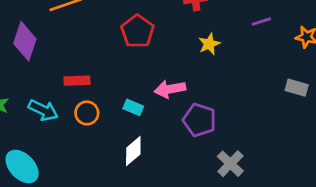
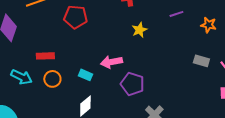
red pentagon: (137, 31) -> (75, 17), moved, turned -30

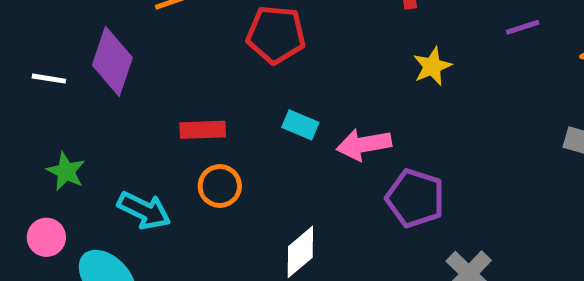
cyan rectangle: (85, 75) -> (300, 125), moved
cyan arrow: (21, 77) -> (144, 210), moved

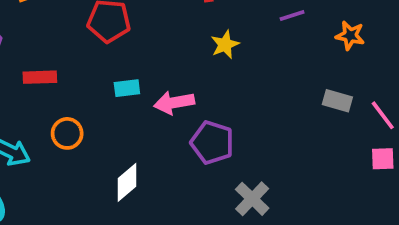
cyan rectangle: (300, 125) -> (127, 88), turned -30
red rectangle: (203, 130) -> (40, 77), moved

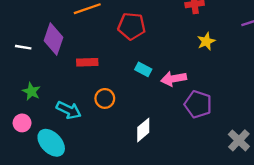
cyan rectangle: (127, 88) -> (143, 69), turned 35
gray cross: (252, 199) -> (239, 140), moved

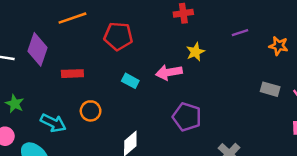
pink arrow: (174, 79) -> (169, 72), moved

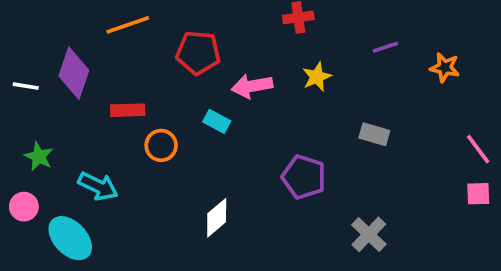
pink arrow: (169, 72) -> (252, 86), moved
gray rectangle: (270, 89) -> (374, 134), moved
orange circle: (91, 111) -> (161, 145), moved

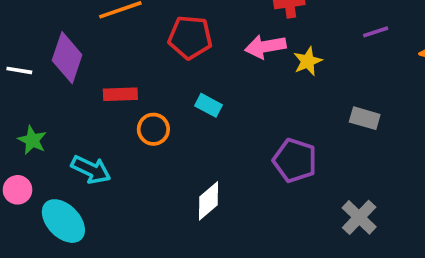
pink arrow: (252, 86) -> (265, 47), moved

